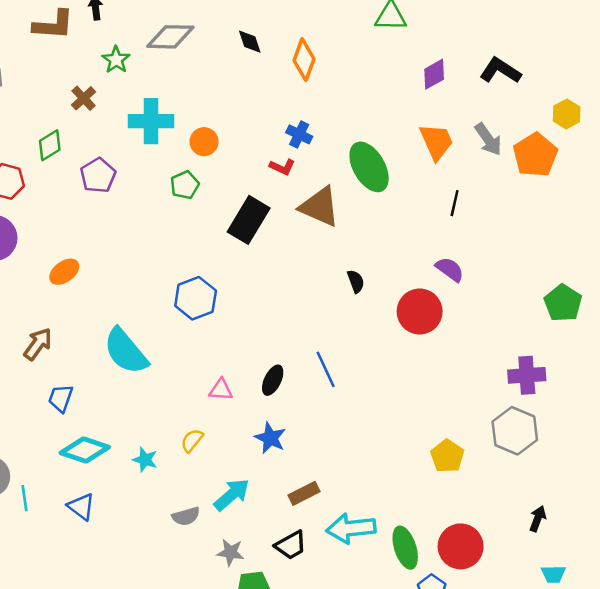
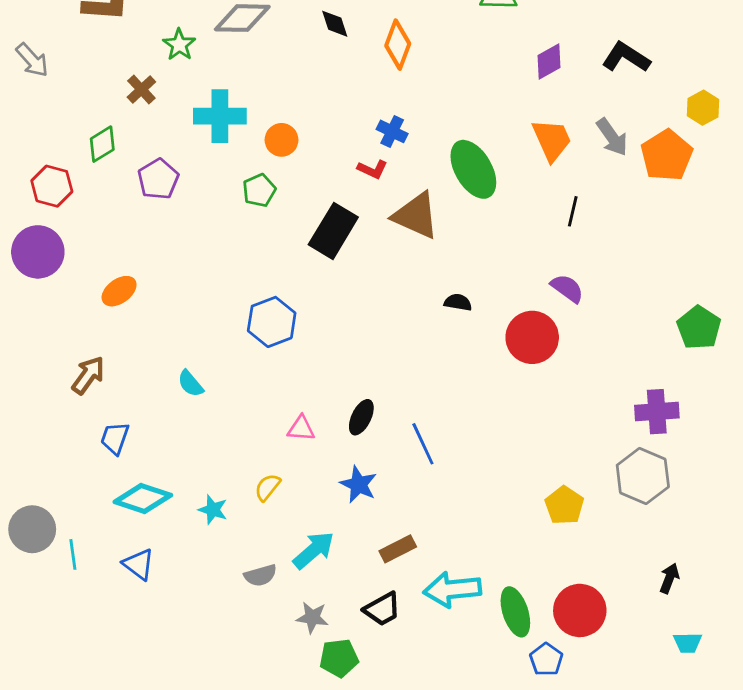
black semicircle: (356, 281) -> (458, 302), turned -60
cyan semicircle: (126, 351) -> (190, 384), size x0.5
blue line: (326, 369) -> (423, 444), moved

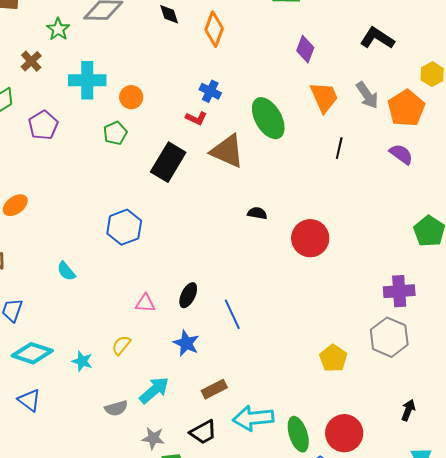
purple diamond: (549, 61) -> (305, 49), moved, turned -40
purple semicircle: (567, 288) -> (401, 154), moved

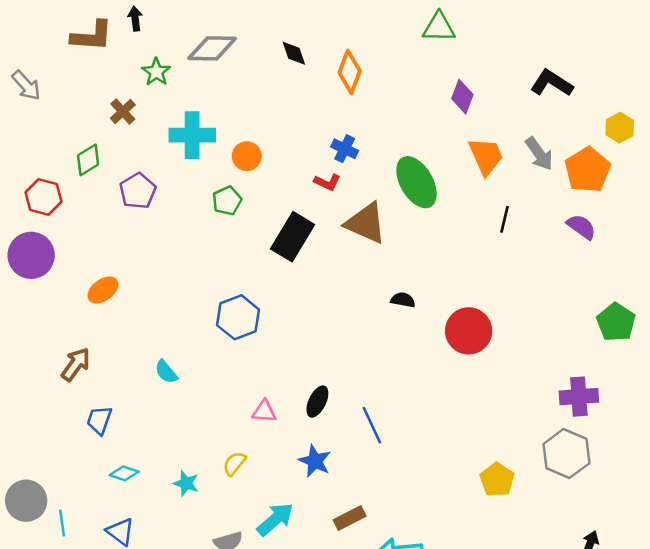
cyan diamond: (32, 353) -> (124, 473), size x0.6

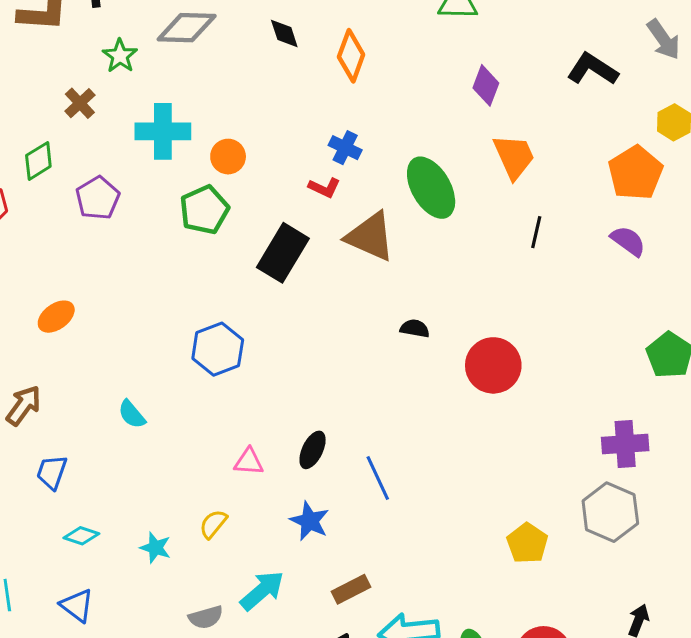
gray arrow: (539, 154) -> (664, 39), moved
green pentagon: (227, 201) -> (204, 210), size x1.4

